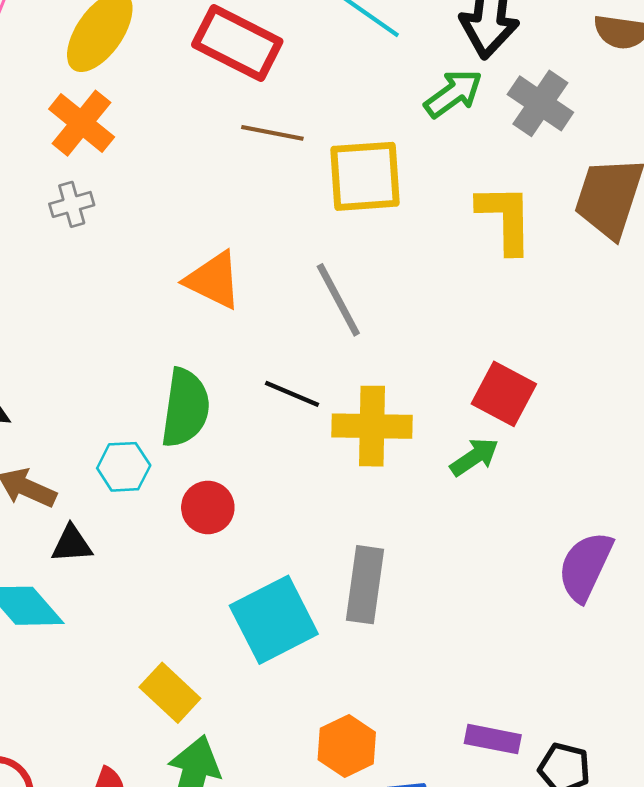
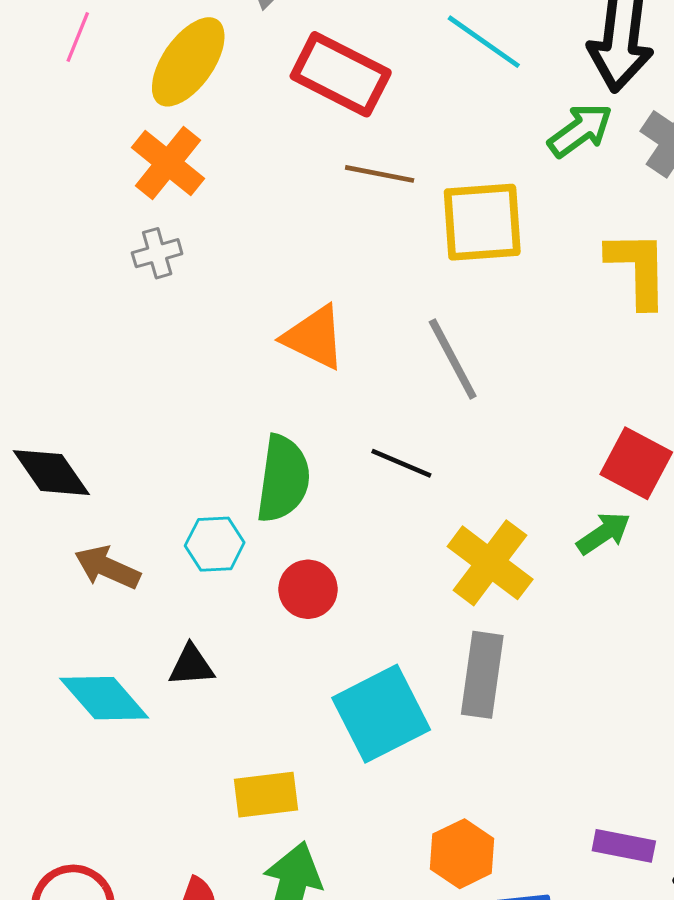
yellow cross: (372, 426) -> (490, 563), moved, turned 36
black triangle: (72, 544) -> (191, 665), moved
yellow rectangle: (170, 693) -> (266, 795), turned -50

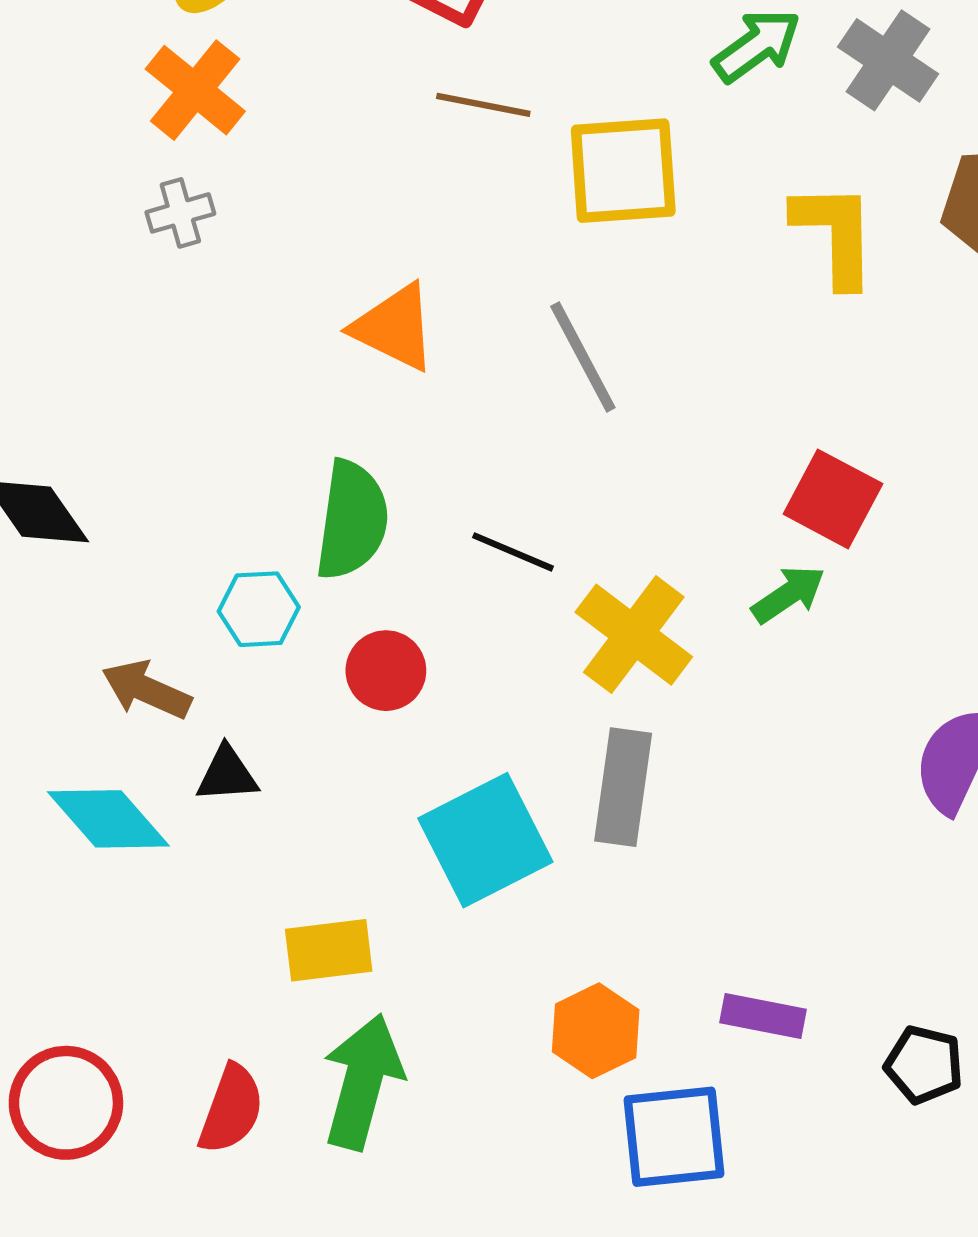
black line: (401, 463) -> (513, 552), moved
brown arrow: (107, 567) -> (146, 690), moved
purple rectangle: (624, 846) -> (763, 1016), moved

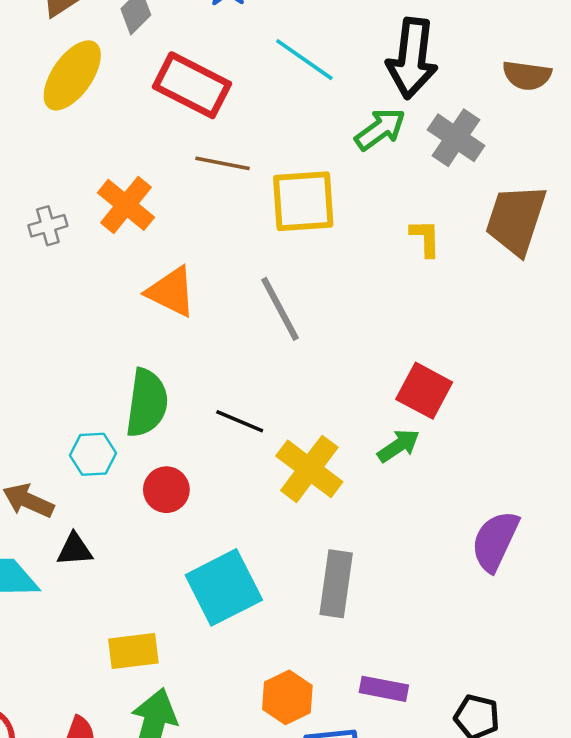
orange cross: (195, 90) -> (126, 205), moved
yellow L-shape: (835, 234) -> (425, 238), size x0.6
gray rectangle: (623, 787) -> (336, 584), moved

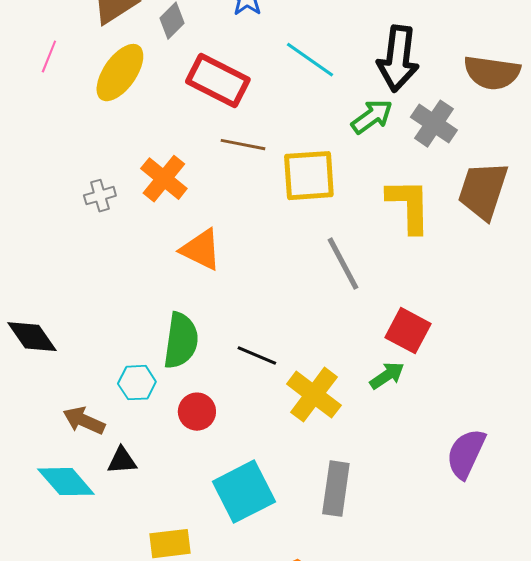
brown semicircle: (527, 75) -> (492, 73), size x1.4
yellow L-shape: (425, 238) -> (409, 206), size x1.8
gray line: (280, 309) -> (343, 264), moved

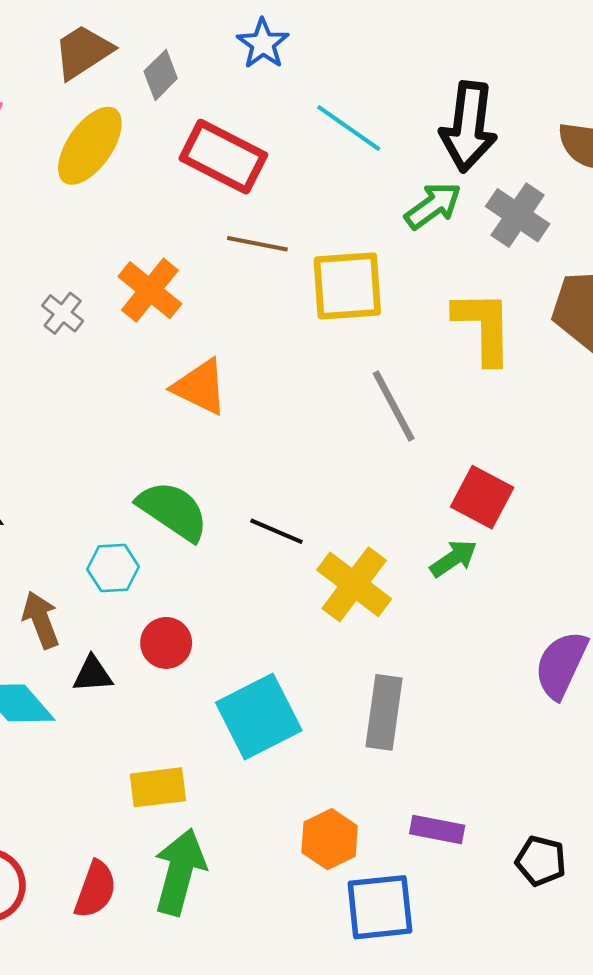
gray cross: (100, 196) -> (63, 313), turned -36
green semicircle: (181, 341) -> (173, 511), turned -64
red circle: (197, 412) -> (166, 643), moved
brown arrow: (84, 421) -> (41, 620), turned 45

